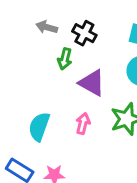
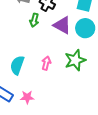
purple triangle: (92, 83) -> (62, 25), moved

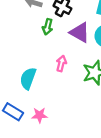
pink arrow: (46, 63) -> (61, 64), moved

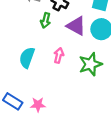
cyan semicircle: (28, 78) -> (27, 58), moved

